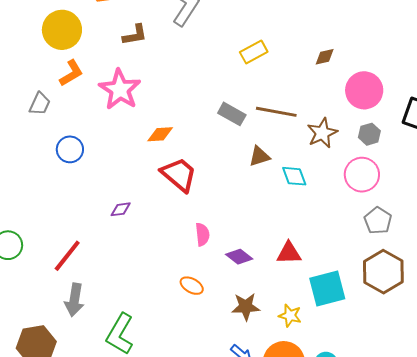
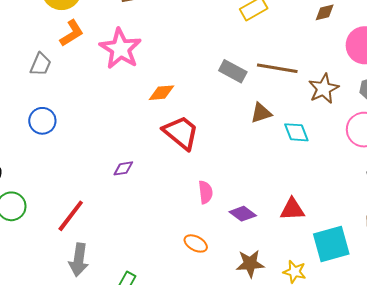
blue circle: (70, 149) -> (42, 121), moved

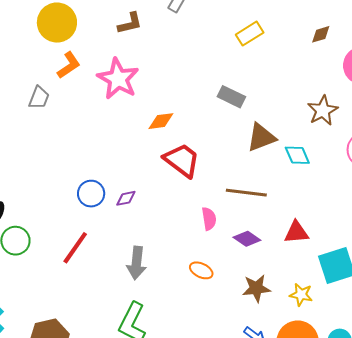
brown line: (277, 68) -> (246, 193), moved
brown triangle: (261, 113) -> (261, 137), size x1.4
blue circle: (42, 121) -> (91, 194), moved
gray arrow: (79, 260) -> (136, 263), moved

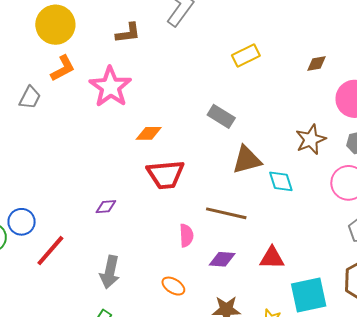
red trapezoid: (182, 160) -> (166, 174), turned 132
blue circle: (91, 194) -> (22, 222), moved
purple diamond: (247, 239) -> (222, 259), turned -36

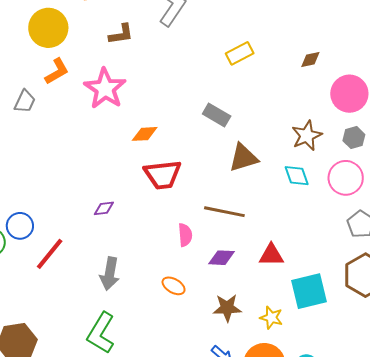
cyan diamond: (281, 181) -> (297, 176), moved

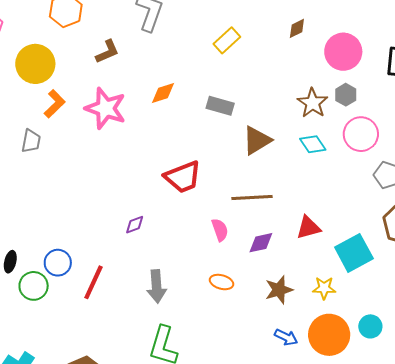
orange diamond: (145, 134) -> (163, 93), moved
gray hexagon: (354, 138) -> (346, 95), moved

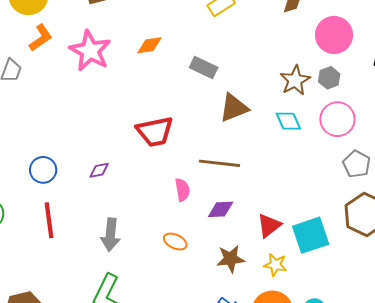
red triangle: (308, 228) -> (269, 225), moved, turned -32
blue circle: (58, 263) -> (43, 170), moved
red line: (94, 282) -> (49, 220), turned -42

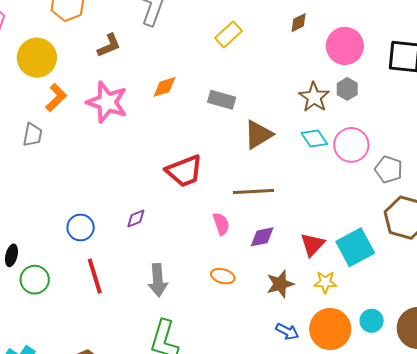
pink circle: (337, 119) -> (351, 145), moved

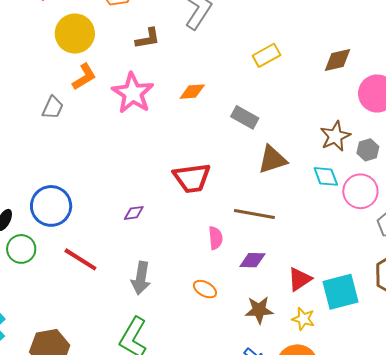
brown diamond: (299, 23) -> (337, 60), size x1.4
gray hexagon: (347, 89) -> (368, 150), moved
blue circle: (81, 227) -> (51, 206), moved, size x1.5
red line: (95, 276) -> (80, 259), turned -54

